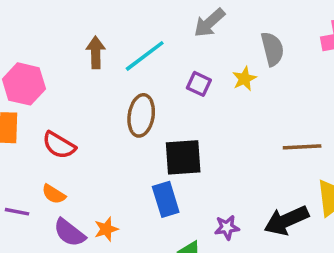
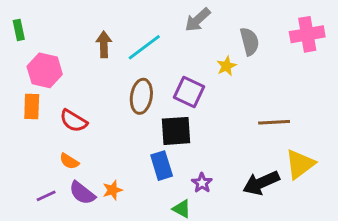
purple square: (199, 84) -> (189, 92), moved, size x1.5
purple line: (17, 212) -> (46, 196), moved, turned -36
purple star: (227, 227) -> (202, 183), moved, turned -30

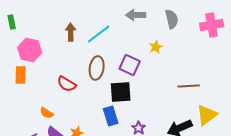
gray arrow: (198, 20) -> (136, 15), turned 42
gray semicircle: (250, 42) -> (172, 19), moved
red semicircle: (74, 121) -> (67, 84), moved

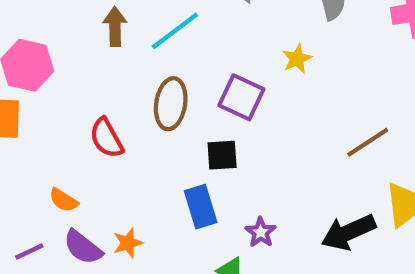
red semicircle: (67, 84) -> (106, 138), turned 30
brown line: (189, 86) -> (368, 142), turned -30
black square: (121, 92) -> (222, 155), size x0.7

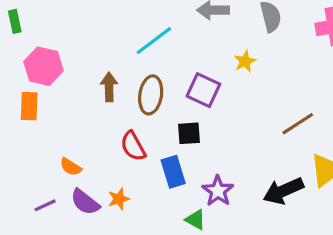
brown arrow: (115, 27) -> (109, 87), moved
red semicircle: (106, 138) -> (133, 146), moved
purple star: (261, 232) -> (218, 191), size x1.4

